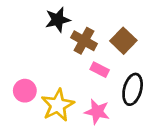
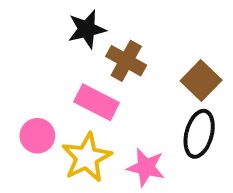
brown square: (123, 41) -> (201, 81), moved
pink rectangle: (100, 70) -> (97, 102), moved, size x1.5

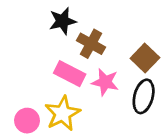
pink circle: (37, 136) -> (27, 121), moved
pink star: (146, 167) -> (105, 82), moved

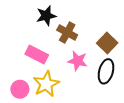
pink rectangle: (70, 74) -> (37, 55), moved

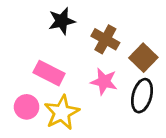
brown cross: (67, 33) -> (105, 39), moved
pink circle: (20, 89) -> (27, 107), moved

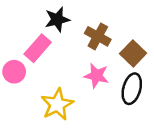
pink rectangle: (49, 73) -> (38, 48), moved, turned -76
pink circle: (27, 107) -> (14, 72), moved

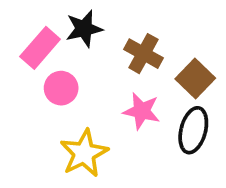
pink rectangle: (38, 48) -> (40, 48), moved
pink circle: (14, 72) -> (61, 88), moved

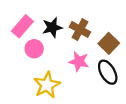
black star: (84, 29) -> (52, 27), moved
black ellipse: (193, 130) -> (108, 72), turned -45

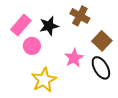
brown cross: (80, 30) -> (80, 16), moved
pink star: (79, 62) -> (74, 58), turned 30

